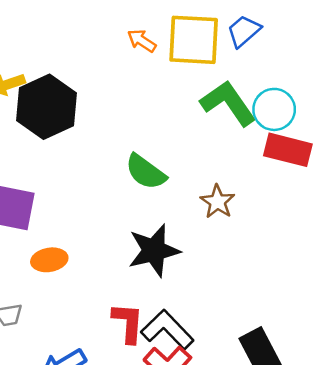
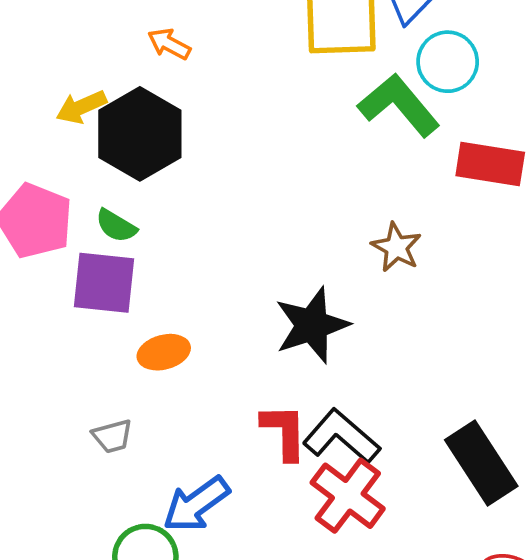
orange arrow: (142, 41) -> (169, 44), moved
cyan circle: (274, 109) -> (448, 62), moved
green semicircle: (146, 172) -> (116, 226), moved, size x0.7

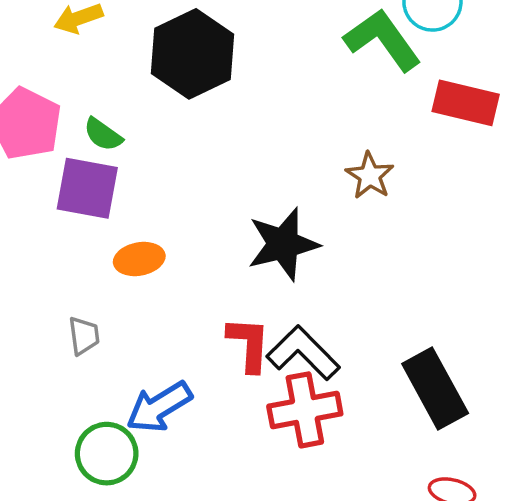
black hexagon: (140, 134) -> (192, 54), moved
gray trapezoid: (112, 436) -> (84, 336), turned -87
red cross: (348, 496) -> (305, 410), turned 38

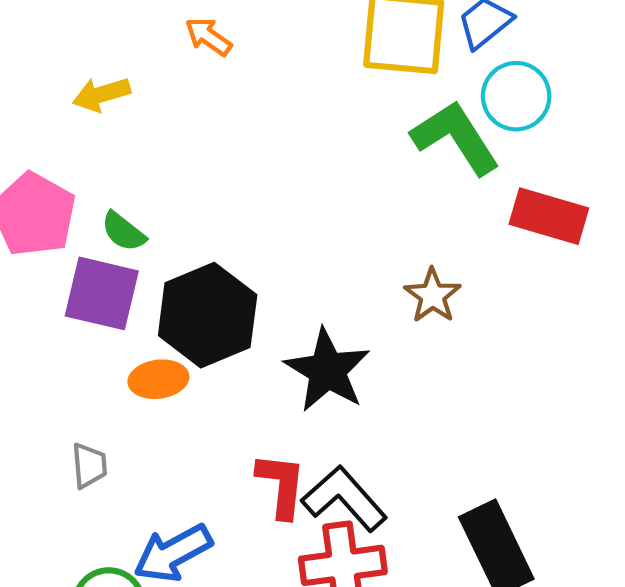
black hexagon: (192, 54) -> (208, 315), moved
black star: (283, 244) -> (327, 370), turned -30

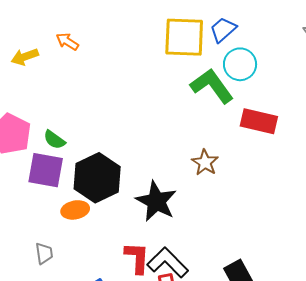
orange arrow: (208, 37) -> (67, 42), moved
yellow arrow: (101, 94) -> (25, 57), moved

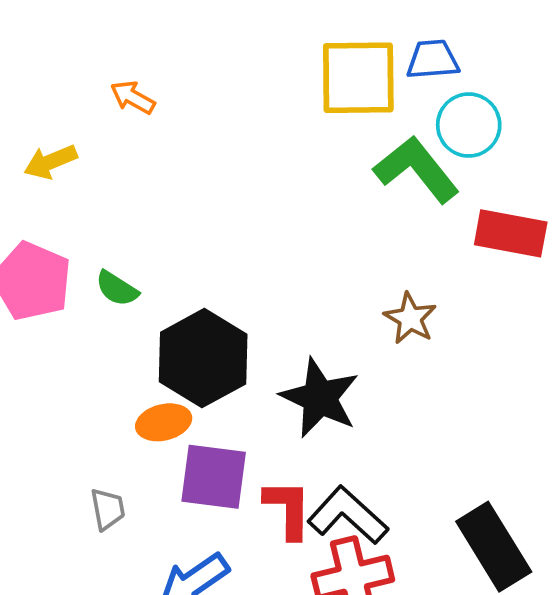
blue trapezoid: (223, 30) -> (433, 60), turned 40
yellow arrow: (25, 57) -> (50, 162), moved
purple square: (46, 170) -> (214, 477), moved

